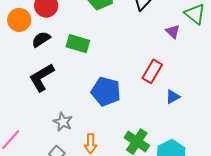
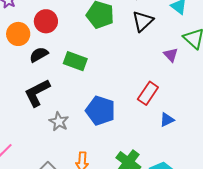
gray star: (63, 122) -> (59, 122), moved

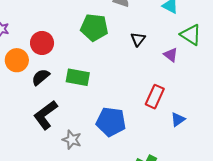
black triangle: (143, 21) -> (138, 39), moved, size x0.7

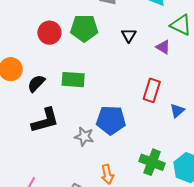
red circle: (42, 43) -> (49, 33), moved
black L-shape: (46, 115) -> (45, 120), turned -152
gray star: (72, 140) -> (84, 137), moved

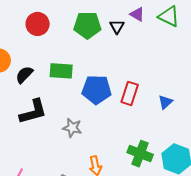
green pentagon: (84, 28) -> (87, 25), moved
purple triangle: (163, 47) -> (137, 14), moved
red rectangle: (152, 90) -> (130, 93), moved
blue pentagon: (111, 120) -> (97, 90), moved

